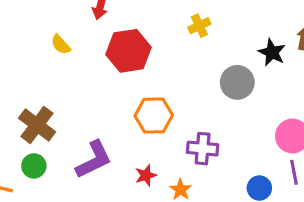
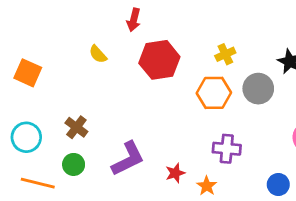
yellow cross: (199, 26) -> (225, 54), moved
orange hexagon: (154, 115) -> (214, 93), moved
brown cross: (37, 125) -> (76, 127), size x0.7

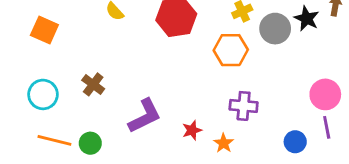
gray circle: (258, 89) -> (275, 29), moved
green circle: (74, 164) -> (90, 143), moved

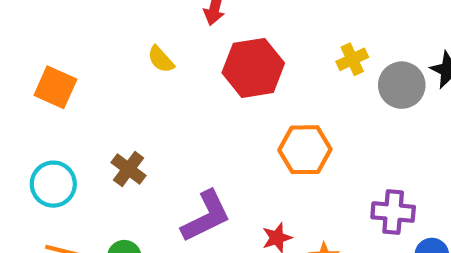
orange hexagon: (231, 50) -> (305, 150), moved
purple cross: (244, 106) -> (393, 212), moved

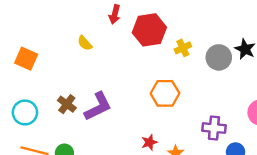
yellow cross: (352, 59) -> (183, 48), moved
red hexagon: (253, 68) -> (149, 30), moved
purple L-shape: (206, 216) -> (98, 107), moved

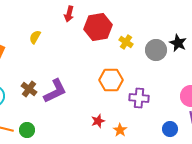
yellow semicircle: (85, 43) -> (35, 37), moved, turned 72
yellow cross: (183, 48) -> (126, 42), turned -32
purple cross: (214, 128) -> (139, 98), moved

